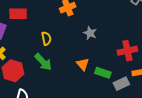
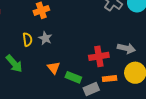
gray star: (90, 33) -> (45, 38), moved
yellow semicircle: (46, 38) -> (27, 40), moved

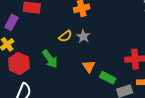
yellow semicircle: (27, 40) -> (65, 36), turned 56

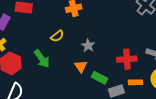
gray star: (83, 36) -> (88, 46), moved

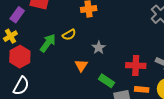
green arrow: (42, 59) -> (48, 43), moved, turned -114
orange triangle: (81, 66) -> (81, 65), moved

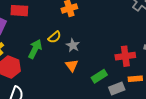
gray star: (99, 48) -> (73, 45), moved
green rectangle: (106, 81) -> (99, 76), turned -56

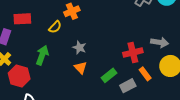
yellow semicircle: (54, 37) -> (55, 27), moved
orange rectangle: (135, 79) -> (145, 74), turned 64

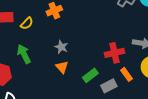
yellow semicircle: (55, 27) -> (27, 23), moved
green arrow: (42, 55) -> (24, 54), turned -48

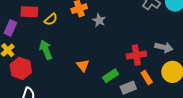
gray star: (61, 47) -> (99, 20), moved

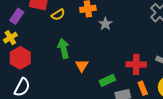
green arrow: (46, 50) -> (63, 48), moved

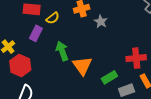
purple rectangle: (17, 16) -> (36, 33), moved
orange triangle: (82, 66) -> (82, 66), size x1.5

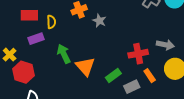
yellow semicircle: (53, 18) -> (51, 22), turned -48
purple rectangle: (36, 33) -> (36, 39), turned 49

